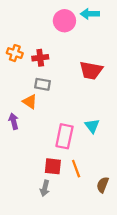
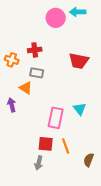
orange cross: (15, 53) -> (12, 60), moved

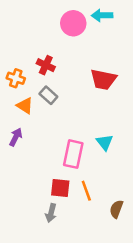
red cross: (35, 50) -> (46, 65), turned 32
gray rectangle: (37, 73) -> (48, 95), turned 32
orange triangle: (26, 88) -> (25, 106), moved
purple arrow: (12, 105) -> (16, 137), turned 40

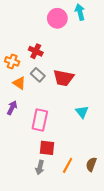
cyan arrow: (102, 15) -> (80, 12), turned 77
red trapezoid: (103, 80) -> (63, 78), moved
pink rectangle: (73, 154) -> (40, 120), moved
orange line: (86, 191) -> (68, 165), moved, turned 49

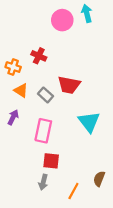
gray rectangle: (38, 75) -> (46, 95), moved
cyan triangle: (82, 112) -> (89, 122), size x1.5
orange line: (68, 165) -> (73, 191), moved

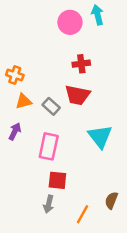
red cross: (39, 56) -> (81, 64), moved, turned -32
orange triangle: (21, 90) -> (24, 101), turned -48

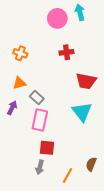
orange cross: (15, 75) -> (20, 53), moved
red trapezoid: (77, 95) -> (86, 81), moved
gray rectangle: (51, 106) -> (37, 97), moved

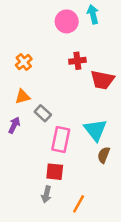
orange cross: (20, 53) -> (24, 62), turned 32
red trapezoid: (86, 81) -> (102, 80), moved
pink rectangle: (40, 120) -> (61, 140), moved
brown semicircle: (91, 164) -> (104, 155), moved

